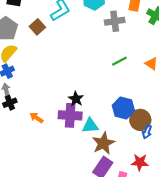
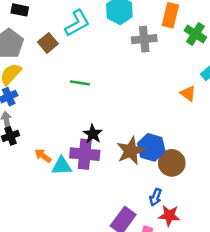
green line: (119, 61) -> (80, 83), moved, turned 35
cyan triangle: (90, 126) -> (62, 166), moved
blue arrow: (147, 132) -> (155, 197), moved
brown star: (103, 143) -> (131, 151), moved

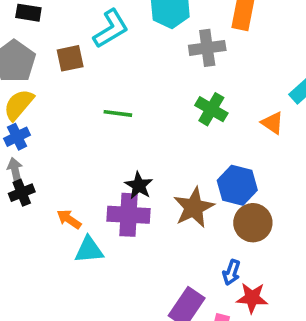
green cross: (195, 34) -> (211, 109), moved
brown square: (48, 43) -> (70, 58), turned 30
blue hexagon: (151, 147) -> (237, 185), moved
cyan triangle: (62, 166) -> (89, 250), moved

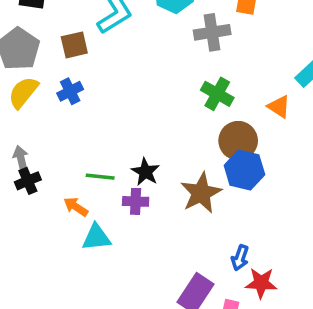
green line: (118, 113) -> (100, 177), moved
blue cross: (17, 137) -> (70, 91), moved
purple cross: (129, 215) -> (136, 201), size x0.6
brown circle: (253, 223) -> (238, 141), moved

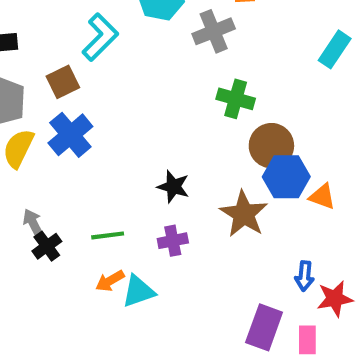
blue cross: (70, 91) -> (70, 135), size x1.5
orange triangle: (279, 107) -> (322, 197), moved
black star: (145, 172) -> (173, 187), moved
green line: (100, 177) -> (108, 235), moved
orange arrow: (76, 207) -> (110, 281), moved, turned -50

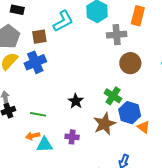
green cross: (236, 99) -> (113, 96), moved
brown circle: (271, 146) -> (130, 63), moved
purple cross: (173, 241) -> (72, 137), moved

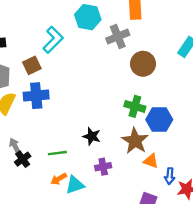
blue cross: (35, 62) -> (36, 96), turned 35
black star: (76, 101) -> (92, 136), moved
orange triangle: (143, 127) -> (151, 161), moved

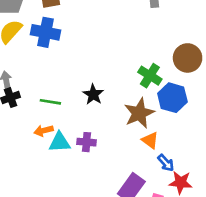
brown circle: (143, 64) -> (188, 58), moved
purple cross: (103, 167) -> (87, 142), moved
blue arrow: (170, 176) -> (166, 163), turned -63

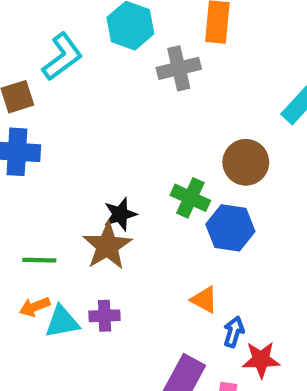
black star: (93, 94) -> (120, 214), moved, turned 30
brown star: (139, 113) -> (107, 246), moved
blue arrow: (166, 163) -> (234, 332), turned -114

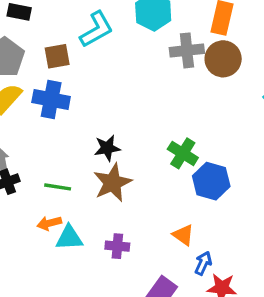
brown circle: (246, 162) -> (223, 59), moved
black star: (120, 214) -> (107, 148), moved
purple cross: (105, 316) -> (117, 246), moved

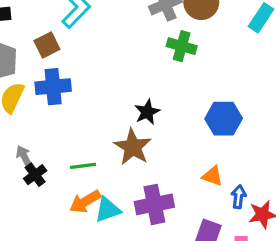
black star: (107, 148) -> (147, 112), moved
green cross: (183, 153) -> (182, 46), moved
orange arrow: (49, 223) -> (85, 202), size x1.4
purple cross: (117, 246) -> (154, 204), size x1.6

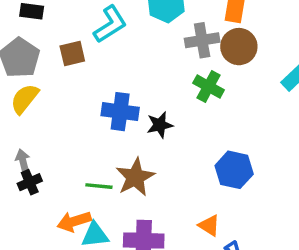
blue cross: (53, 87) -> (120, 112), moved
black star: (147, 112) -> (160, 125), moved
green line: (83, 166) -> (99, 186), moved

